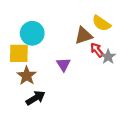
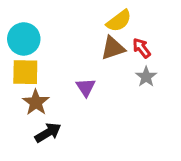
yellow semicircle: (101, 23) -> (119, 21), moved, turned -72
cyan circle: (32, 33) -> (24, 39), moved
red arrow: (97, 50) -> (142, 48), moved

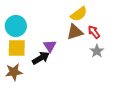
purple triangle: (86, 87) -> (50, 46), moved
brown star: (36, 102) -> (14, 72), moved, turned 30
black arrow: (48, 133) -> (41, 58), moved

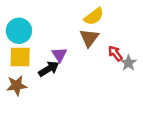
brown triangle: (75, 32) -> (89, 38), turned -36
red arrow: (94, 32) -> (115, 53), moved
gray star: (97, 51) -> (128, 63), moved

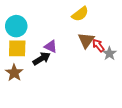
brown triangle: (89, 38) -> (86, 40), moved
purple triangle: (59, 55) -> (51, 46), turned -32
brown star: (17, 86) -> (14, 73), turned -30

